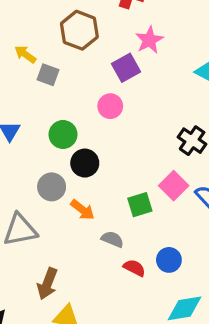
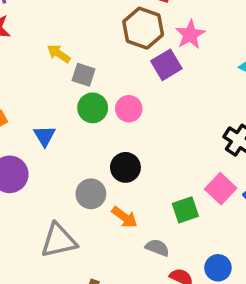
brown hexagon: (79, 30) -> (143, 28), moved
pink circle: (110, 106) -> (129, 109), moved
green circle: (63, 134) -> (93, 108), moved

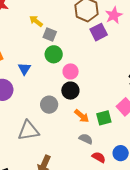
pink circle: (129, 109) -> (71, 71), moved
orange arrow: (125, 217) -> (82, 116), moved

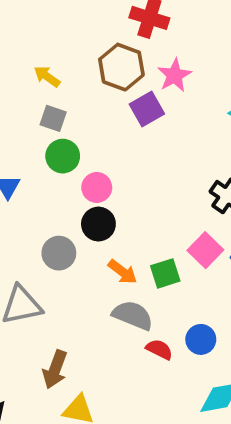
yellow arrow: (36, 21) -> (47, 76), moved
gray semicircle: (86, 139) -> (133, 315), size x1.5

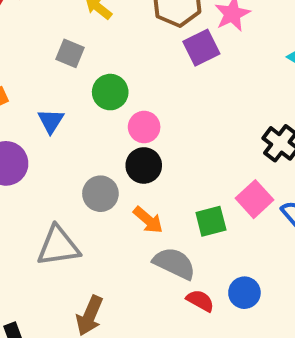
gray square: (53, 118) -> (70, 53), moved
orange arrow: (123, 272) -> (148, 220), moved

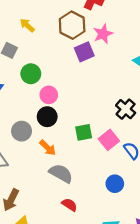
green square: (211, 221) -> (84, 132), moved
blue circle: (244, 293) -> (115, 184), moved
red semicircle: (200, 301) -> (69, 205), moved

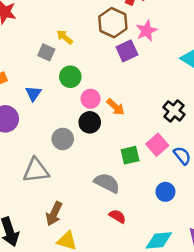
yellow arrow: (27, 25) -> (65, 37), moved
green square: (84, 132) -> (130, 155), moved
orange arrow: (48, 148) -> (116, 107), moved

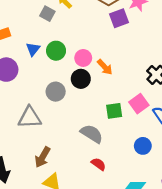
green circle: (70, 77) -> (56, 51), moved

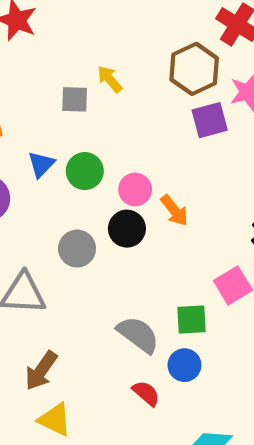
gray square: (47, 14) -> (75, 99), turned -32
green square: (114, 111) -> (192, 319), moved
blue circle: (143, 146) -> (184, 365), moved

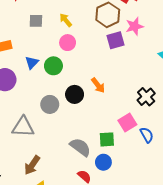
gray square: (75, 99) -> (36, 21), moved
pink circle: (135, 189) -> (68, 43), moved

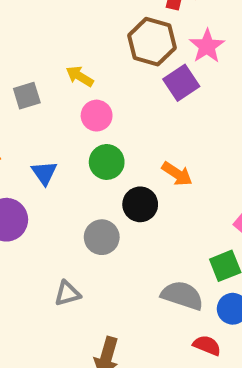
green circle: (53, 66) -> (107, 162), moved
gray triangle: (23, 127) -> (67, 293), size x0.6

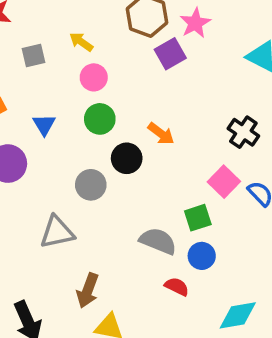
gray triangle: (67, 293) -> (57, 232), size x1.5

